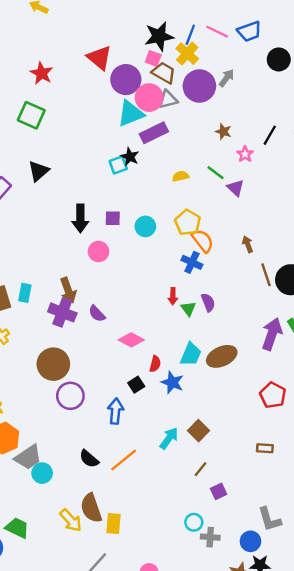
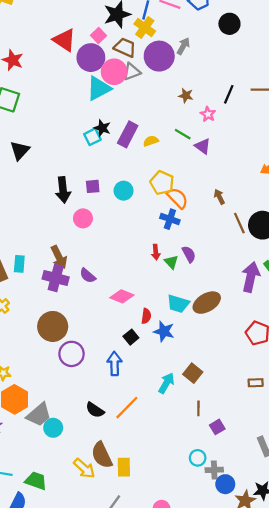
pink square: (153, 58) -> (98, 35), moved, turned 32
purple rectangle: (154, 133) -> (128, 134), moved, turned -30
cyan trapezoid: (191, 354) -> (178, 304), turned 90
brown line: (200, 469) -> (198, 408), turned -32
blue circle: (250, 541) -> (225, 484), moved

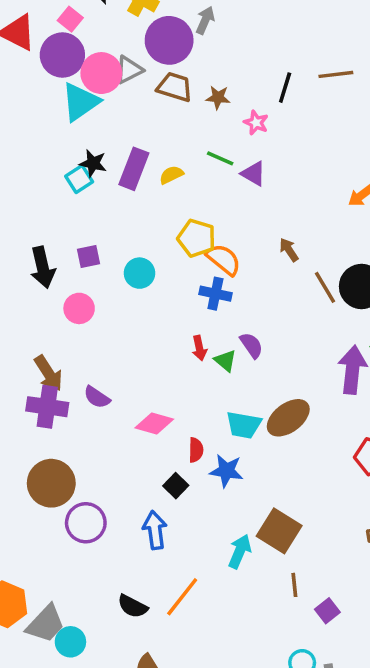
brown trapezoid: (125, 47) -> (175, 87), moved
cyan circle: (124, 191) -> (140, 273), moved
brown square: (193, 373) -> (279, 531), size x1.4

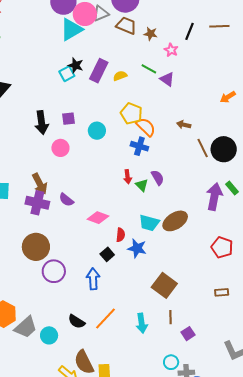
brown arrow: (289, 250) -> (184, 125), turned -48
cyan arrow: (240, 551) -> (142, 323), moved, turned 144
cyan circle: (70, 642) -> (49, 335), moved

